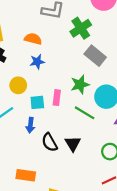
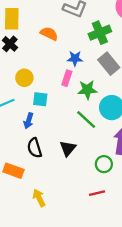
blue star: (37, 62) -> (75, 58), moved
pink rectangle: (57, 98) -> (67, 78), moved
black semicircle: (49, 142) -> (35, 148), moved

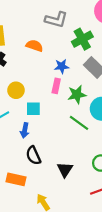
black triangle: (68, 148) -> (65, 170), moved

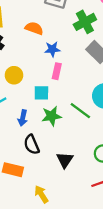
blue star: (62, 66) -> (52, 49), moved
green star: (77, 95) -> (52, 116), moved
cyan square: (33, 109) -> (41, 93), moved

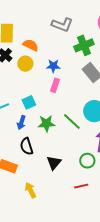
orange semicircle: (34, 28) -> (31, 45), moved
yellow circle: (14, 75) -> (25, 64), moved
cyan square: (41, 93) -> (29, 102), moved, turned -32

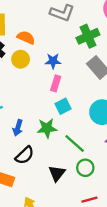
cyan square: (29, 102) -> (63, 106), moved
green line: (72, 122) -> (75, 143), moved
black semicircle: (27, 146) -> (25, 155), turned -114
green circle: (87, 161) -> (85, 168), moved

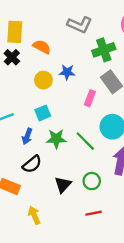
yellow circle: (21, 59) -> (43, 80), moved
pink rectangle: (56, 83) -> (90, 98), moved
cyan square: (63, 106) -> (43, 113), moved
green line: (75, 143) -> (85, 141), moved

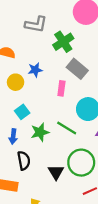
black semicircle: (32, 164) -> (24, 161), turned -48
green circle: (92, 181) -> (81, 163), size x1.6

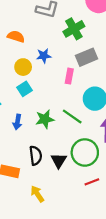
gray rectangle: (77, 69) -> (86, 57), turned -66
cyan square: (22, 112) -> (25, 89), moved
black semicircle: (24, 161) -> (36, 156), moved

